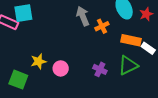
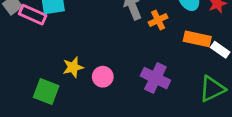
green triangle: (128, 65) -> (212, 89), moved
purple cross: (100, 69) -> (155, 78), size x1.5

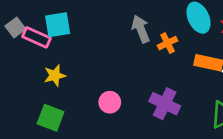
yellow star: (73, 67) -> (55, 75), moved

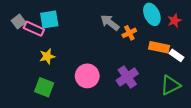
gray arrow: (141, 29) -> (110, 23), turned -30
pink circle: (110, 102) -> (87, 76), size x1.5
purple cross: (165, 104) -> (127, 77), turned 30

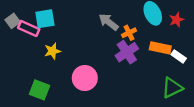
yellow star: (47, 56) -> (52, 51), moved
purple cross: (127, 77) -> (127, 52), moved

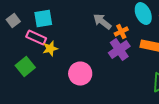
pink rectangle: (29, 28) -> (36, 38), moved
green square: (40, 90) -> (25, 67), moved, turned 30

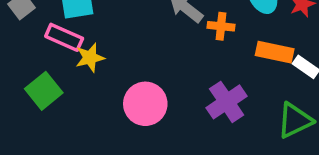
orange cross: (121, 32) -> (221, 26), turned 32
purple cross: (119, 50) -> (227, 102), moved

